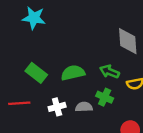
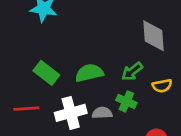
green arrow: (109, 72) -> (132, 71), turned -60
white cross: (57, 107) -> (71, 113), size x1.5

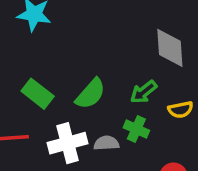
green semicircle: (89, 73) -> (91, 94), turned 144

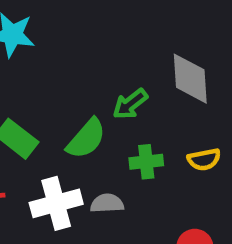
green arrow: (143, 92) -> (130, 104), moved
green cross: (136, 129) -> (146, 162), moved, turned -30

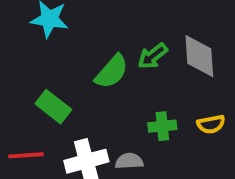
green arrow: (130, 104) -> (153, 56), moved
green semicircle: (86, 139) -> (112, 72), moved

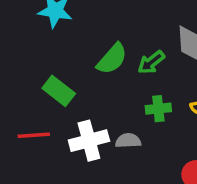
green arrow: (153, 56) -> (151, 62), moved

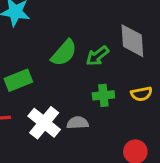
green rectangle: (59, 91) -> (18, 80), turned -60
white cross: (89, 141) -> (44, 123), turned -36

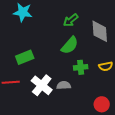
green semicircle: (64, 53) -> (70, 45), moved
green arrow: (97, 56) -> (71, 20), moved

